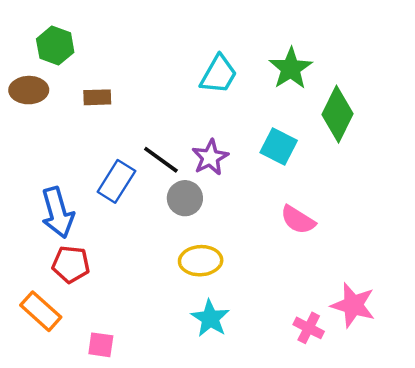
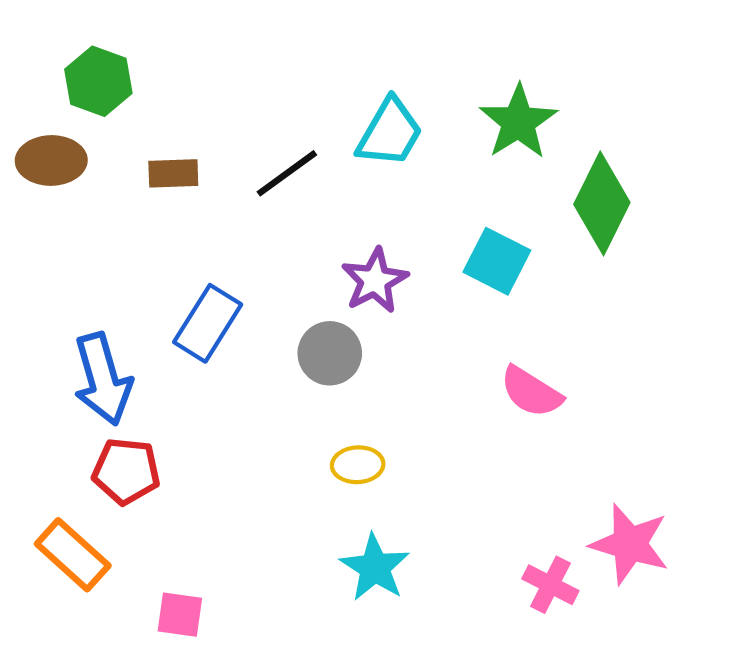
black line: (161, 160) -> (287, 173), moved, turned -72
yellow ellipse: (201, 261) -> (358, 465), size x0.7

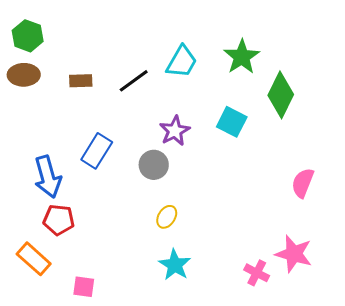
green hexagon: (98, 81) -> (28, 36), moved
pink semicircle: (531, 392) -> (303, 183), moved, turned 80
yellow ellipse: (358, 465) -> (167, 217), turned -55

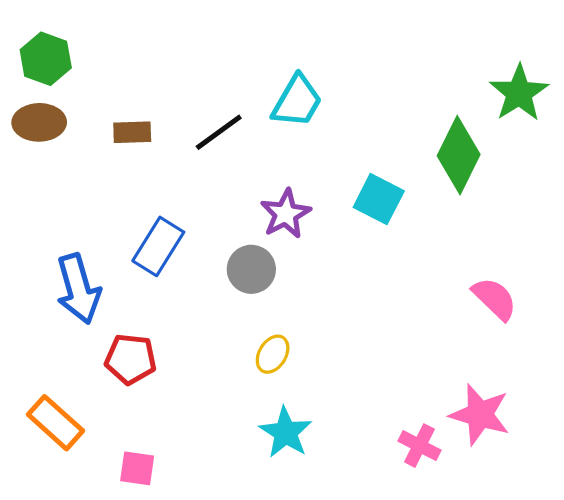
green star: (242, 57) -> (519, 93), moved
pink semicircle: (303, 183) -> (495, 299), turned 112
red pentagon: (59, 220) -> (131, 359), moved

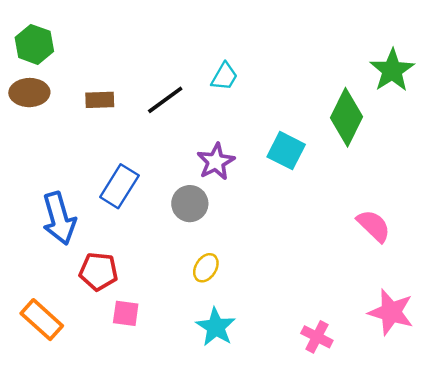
cyan trapezoid: (297, 101) -> (224, 76), size x0.7
pink star: (480, 415) -> (391, 312), moved
pink square: (137, 468) -> (126, 313), moved

